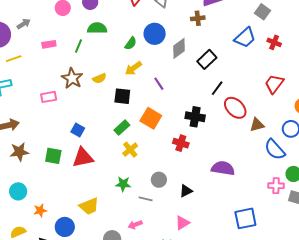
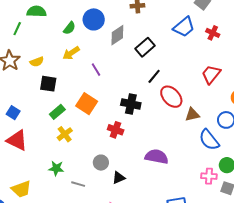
black square: (122, 96) -> (48, 84), moved
red triangle: (83, 158) -> (17, 140), turned 35
gray circle: (159, 180) -> (101, 163), moved

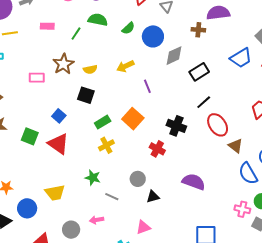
green semicircle: (69, 28) -> (128, 28), moved
black square: (48, 84) -> (86, 95), moved
brown triangle: (192, 115) -> (236, 146), turned 42

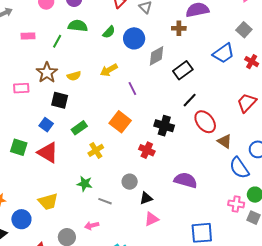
black square: (86, 95) -> (60, 100), moved
green rectangle: (103, 122) -> (79, 128), moved
pink triangle: (143, 227) -> (151, 219), moved

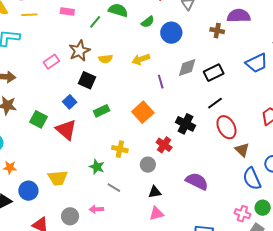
gray diamond: (157, 56) -> (187, 67), moved
pink rectangle: (21, 88) -> (51, 62), turned -42
yellow cross: (96, 150) -> (120, 149), moved, turned 35
gray circle: (130, 182) -> (148, 165), moved

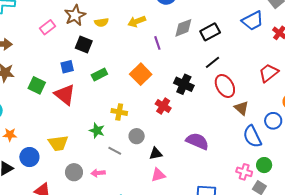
blue square: (70, 102) -> (67, 67), turned 32
gray circle: (148, 165) -> (137, 136), moved
gray circle: (70, 216) -> (74, 172), moved

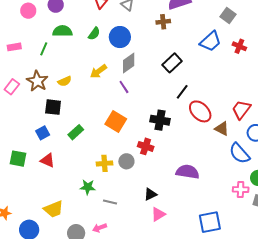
pink rectangle: (47, 27) -> (12, 87), moved
gray diamond: (183, 28) -> (129, 63), moved
red trapezoid: (269, 73) -> (241, 110), moved
red triangle: (65, 95) -> (48, 160), size x0.7
gray circle: (137, 136) -> (126, 161), moved

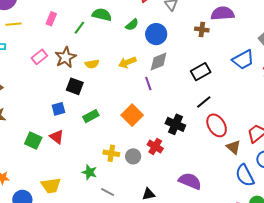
pink rectangle: (14, 47) -> (51, 19), turned -72
green square: (18, 159) -> (33, 141), moved

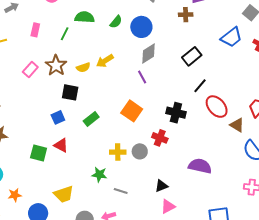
yellow arrow: (127, 62) -> (105, 61), moved

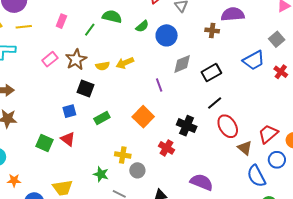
gray diamond: (148, 54) -> (182, 64), moved
gray circle: (140, 151) -> (137, 170), moved

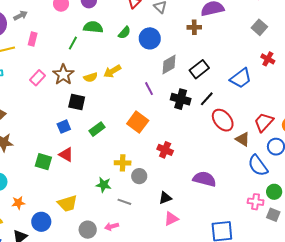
pink rectangle: (61, 21) -> (33, 39), moved
blue trapezoid: (254, 60) -> (241, 78), moved
black cross: (187, 126) -> (181, 99), moved

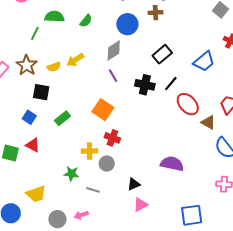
blue circle: (150, 38) -> (127, 24), moved
gray diamond: (169, 65) -> (114, 50), moved
blue square: (64, 127) -> (29, 117), turned -32
red cross: (165, 150) -> (112, 138), moved

